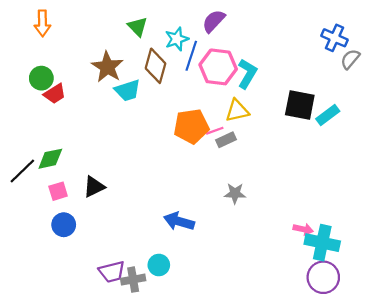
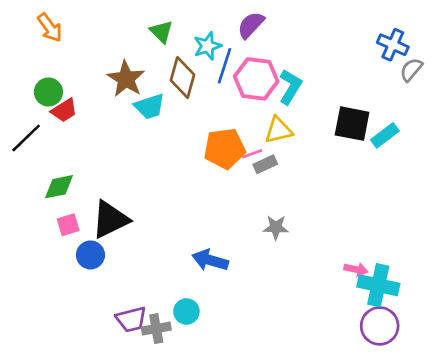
orange arrow: (42, 23) -> (50, 28), turned -35
black line: (22, 171) -> (26, 138), moved
black triangle: (94, 187) -> (110, 219), size x1.5
blue circle: (64, 225) -> (90, 255), moved

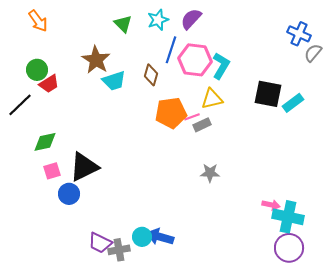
cyan star: (207, 46) -> (158, 20), moved
brown diamond: (182, 78) -> (151, 75), moved, size x0.7
blue arrow: (210, 260) -> (160, 237), moved
purple trapezoid: (131, 319) -> (100, 243), turned 40

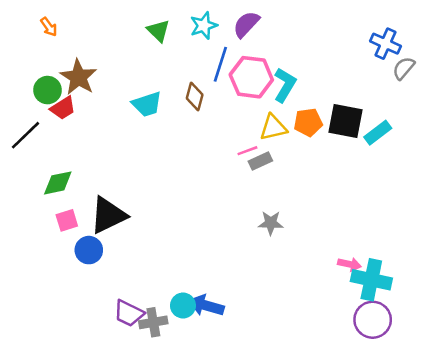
orange arrow: (38, 21) -> (49, 27), size x0.7
brown star: (96, 60) -> (78, 77), moved
orange pentagon: (171, 113) -> (308, 122), moved, size x0.7

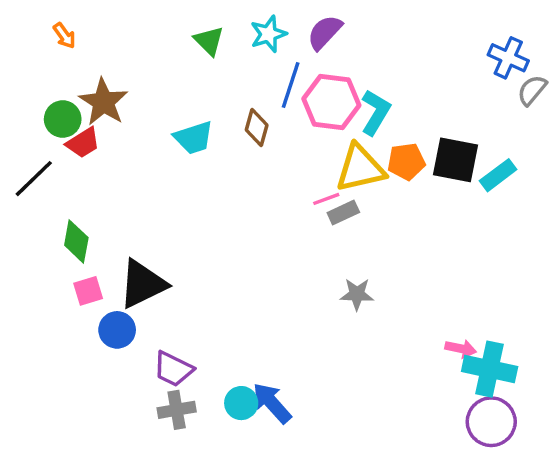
yellow triangle: (273, 127) -> (360, 168), size x1.4
green diamond: (58, 183) -> (76, 241), turned -68
blue arrow: (206, 306) -> (272, 403), turned 32
purple trapezoid: (129, 313) -> (173, 369), moved
gray cross: (153, 322) -> (177, 410), moved

